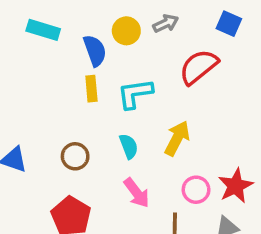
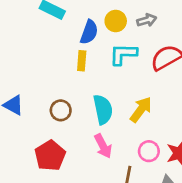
blue semicircle: (95, 51) -> (89, 32), turned 30
cyan L-shape: (135, 94) -> (123, 54), moved
cyan semicircle: (129, 146) -> (103, 110), size x1.5

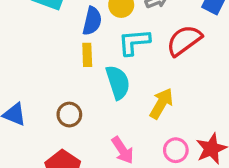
cyan semicircle: (103, 110) -> (118, 82), moved

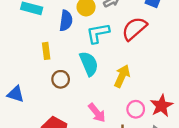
yellow rectangle: (87, 55) -> (46, 51), moved
brown circle: (69, 115) -> (61, 79), moved

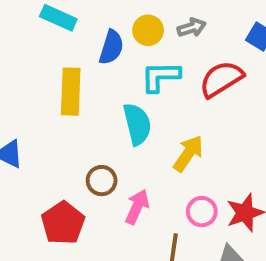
yellow rectangle: (46, 51) -> (71, 92), size x1.6
brown circle: (61, 79) -> (102, 181), moved
pink arrow: (97, 113) -> (137, 207), turned -126

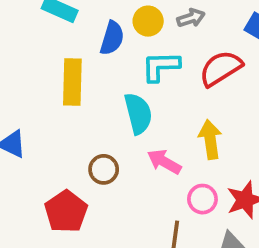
yellow arrow: (188, 153) -> (210, 139), moved, turned -42
pink arrow: (137, 207) -> (164, 162), moved, turned -84

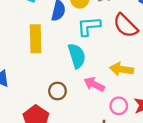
red semicircle: (221, 68) -> (126, 26), turned -100
yellow arrow: (210, 139) -> (122, 69), turned -70

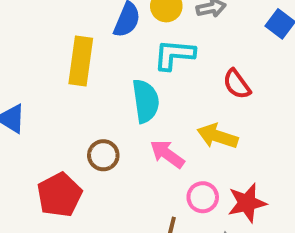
red semicircle: (126, 26) -> (237, 84), moved, size x0.7

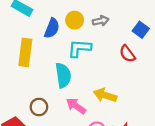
red semicircle: (237, 84) -> (127, 54), moved

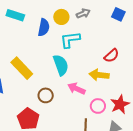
yellow rectangle: (25, 52) -> (22, 68), moved, turned -40
red semicircle: (127, 54) -> (112, 56), moved, turned -84

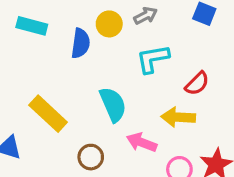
cyan L-shape: (70, 40) -> (153, 59), moved

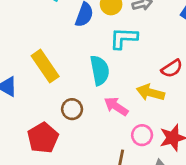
cyan L-shape: (153, 59) -> (124, 38), moved

